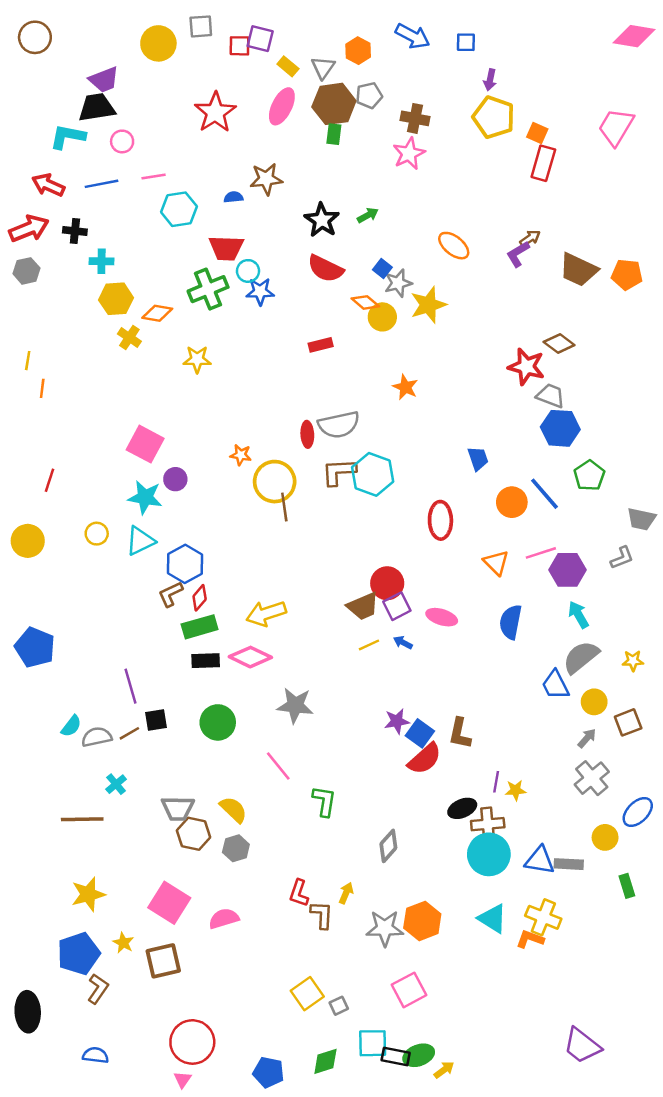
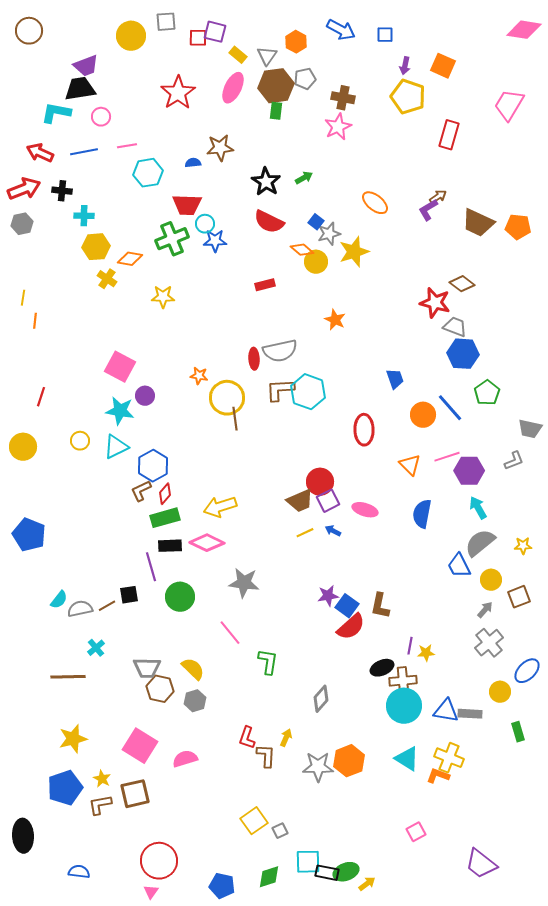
orange square: (537, 133) -> (443, 66), moved, size x1.4
purple line: (131, 686) -> (151, 567), moved
brown L-shape: (98, 989) -> (100, 805), moved, turned -135
pink square: (409, 990) -> (416, 832), moved, size x0.7

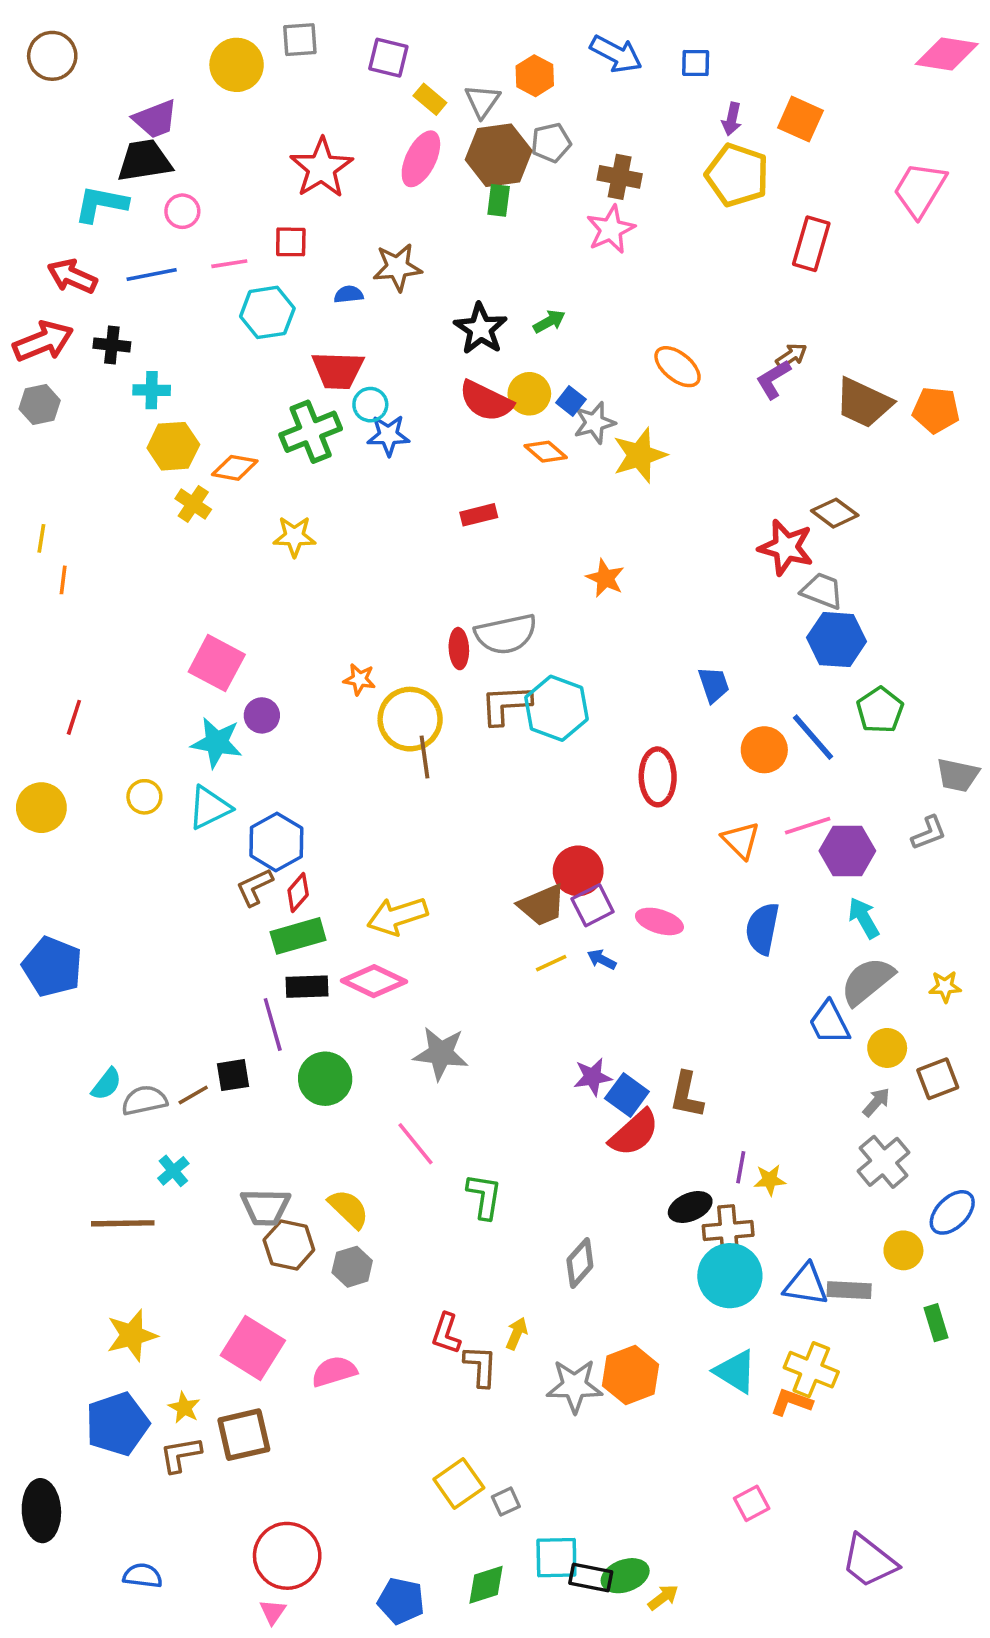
red square: (198, 38) -> (291, 242), moved
yellow circle: (316, 262) -> (529, 394), moved

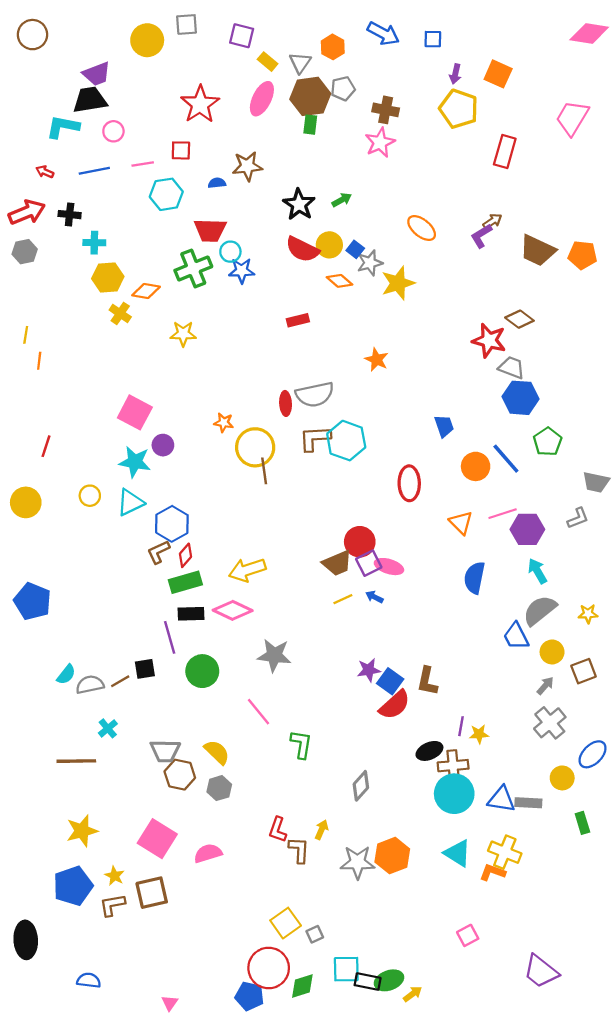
red arrow: (72, 276) -> (45, 172), size x0.6
pink ellipse: (659, 921) -> (389, 567), moved
red circle: (287, 1556) -> (269, 968), moved

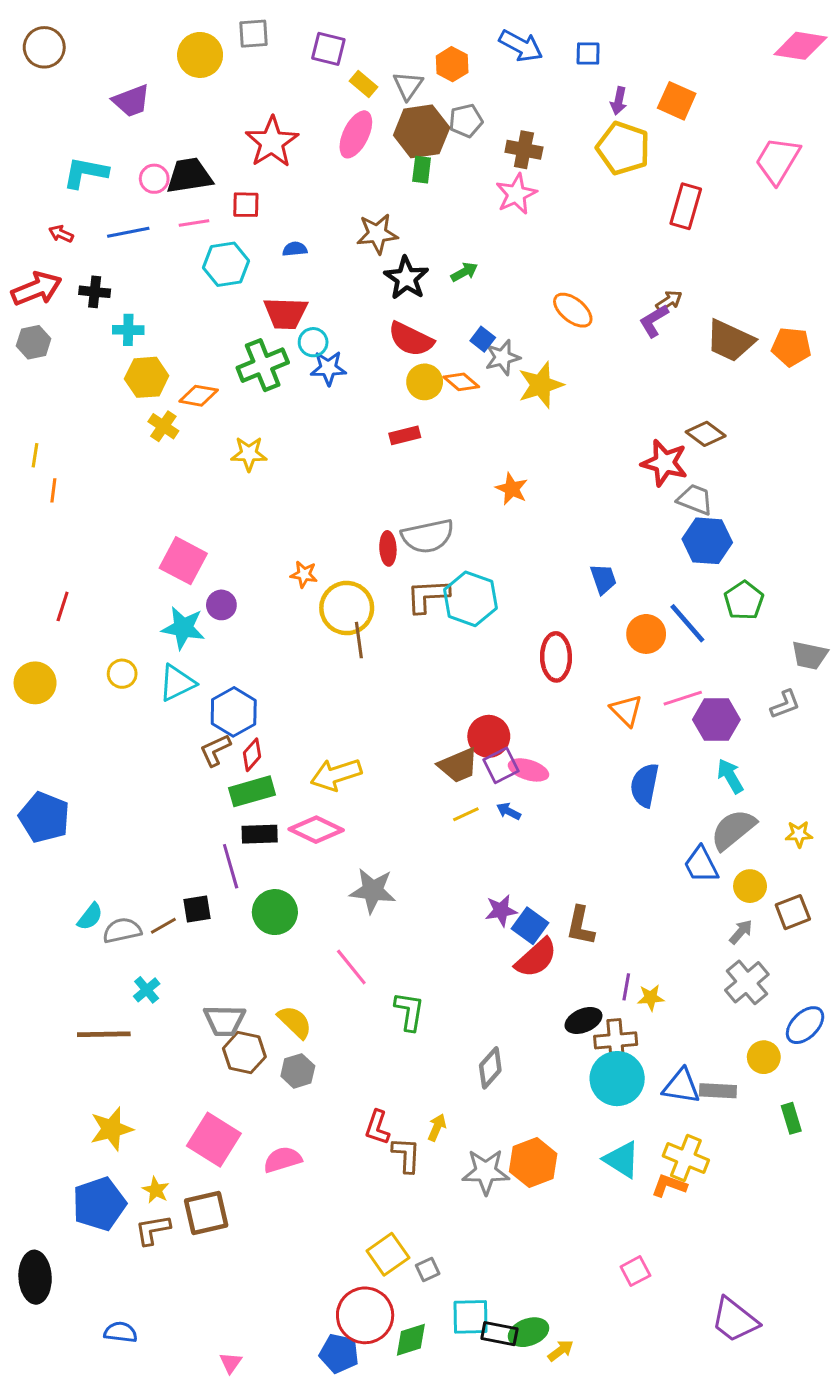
black trapezoid: (90, 100) -> (189, 176), moved
brown star: (247, 166) -> (377, 234), moved
yellow circle: (329, 245) -> (425, 382), moved

